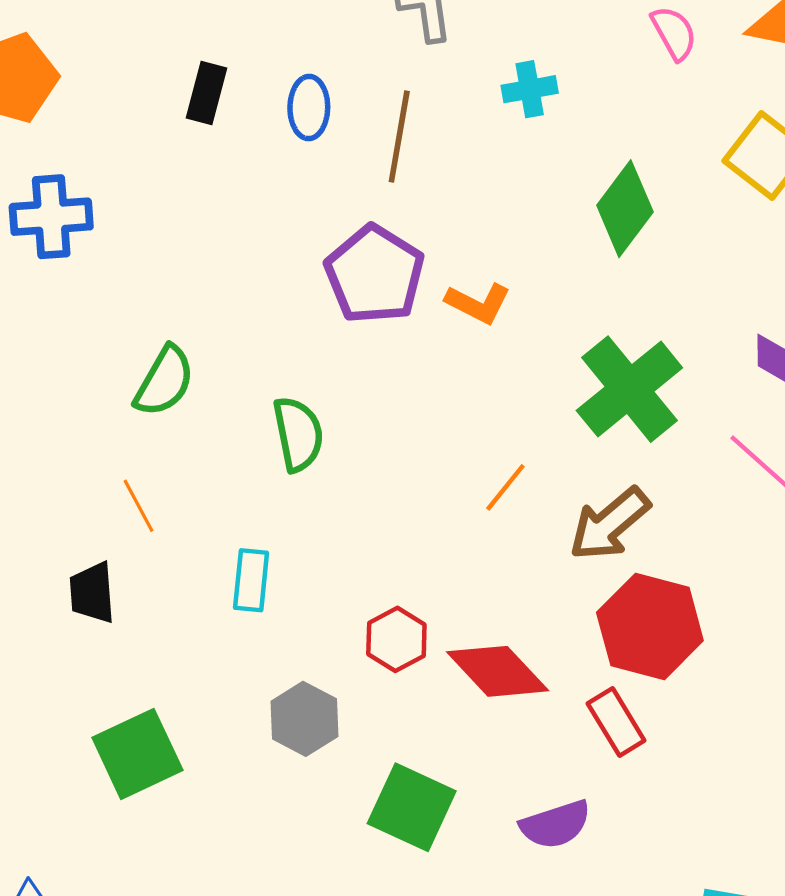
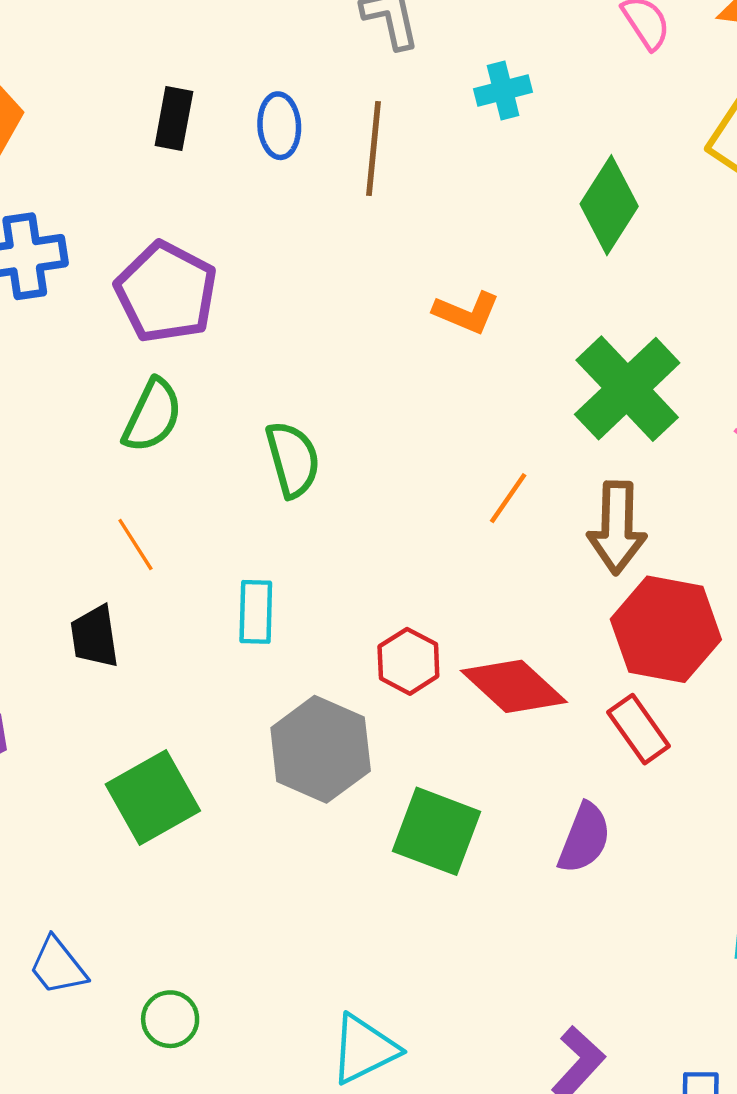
purple pentagon: (375, 274) -> (166, 292), moved
brown arrow: (610, 524) -> (617, 528), turned -44
gray hexagon: (304, 719) -> (321, 749), size x1.4
purple semicircle: (556, 824) -> (584, 838), turned -46

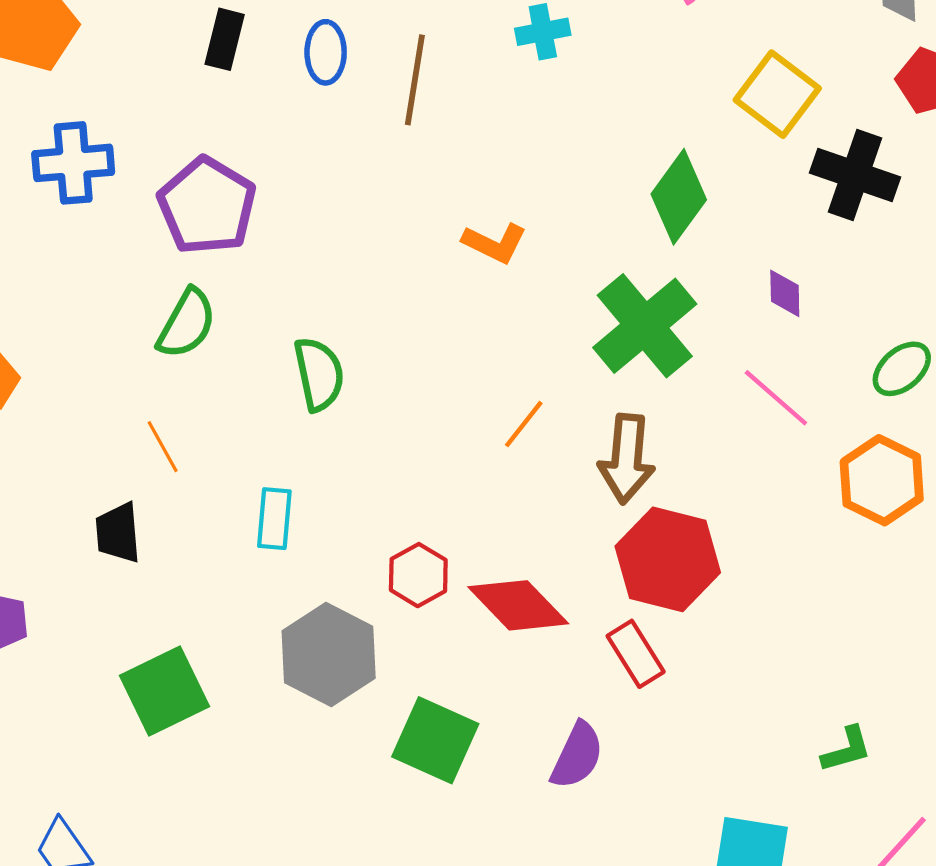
green diamond: (609, 205) -> (679, 197), moved

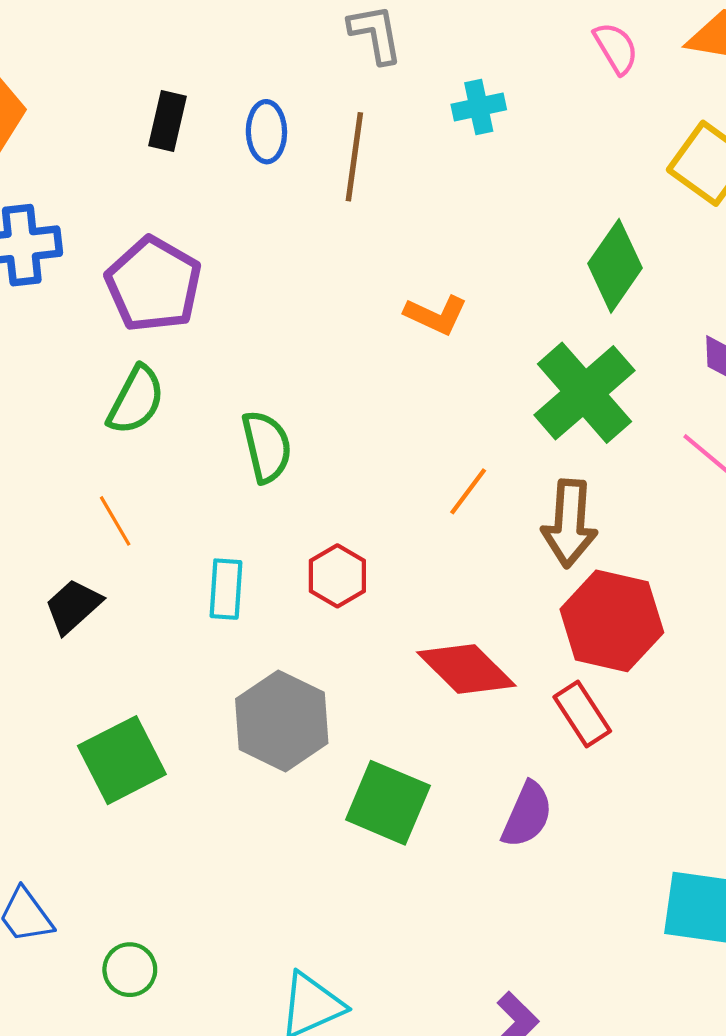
black trapezoid: (118, 533) -> (73, 606), turned 54
red hexagon: (418, 575) -> (337, 576), moved

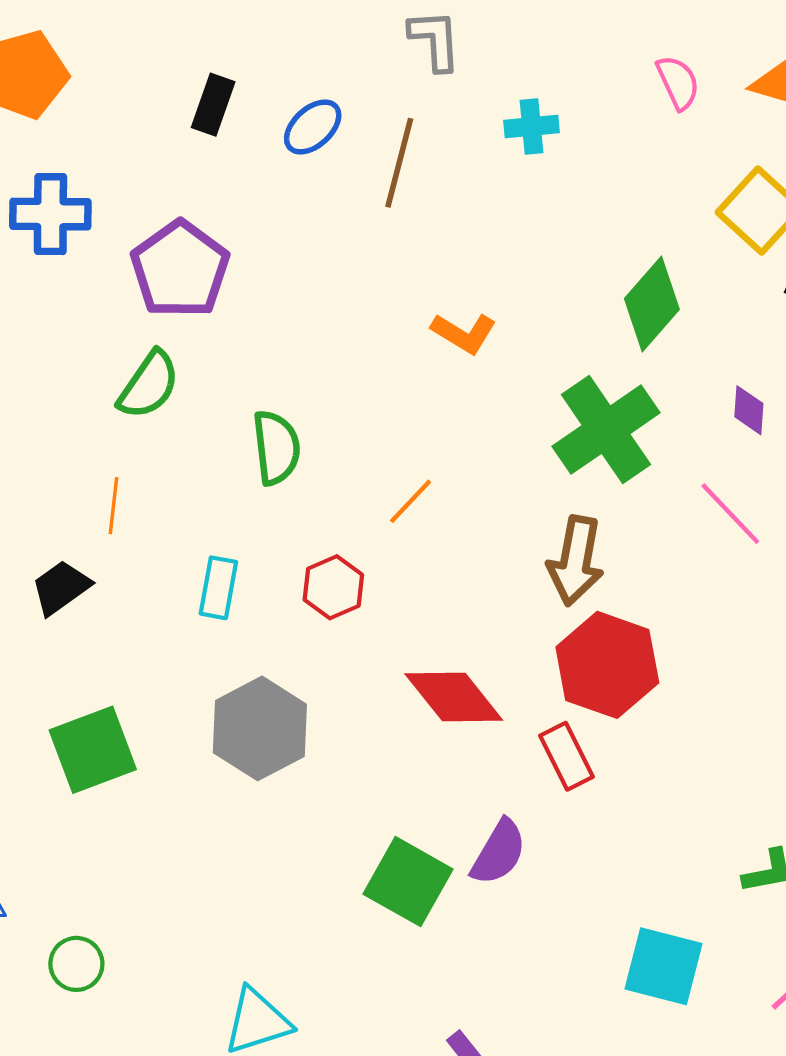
blue ellipse: (266, 132) -> (313, 127), turned 42
orange line: (468, 491) -> (411, 501), moved
orange line: (115, 521) -> (113, 506), turned 30
green square: (388, 803) -> (408, 882), moved

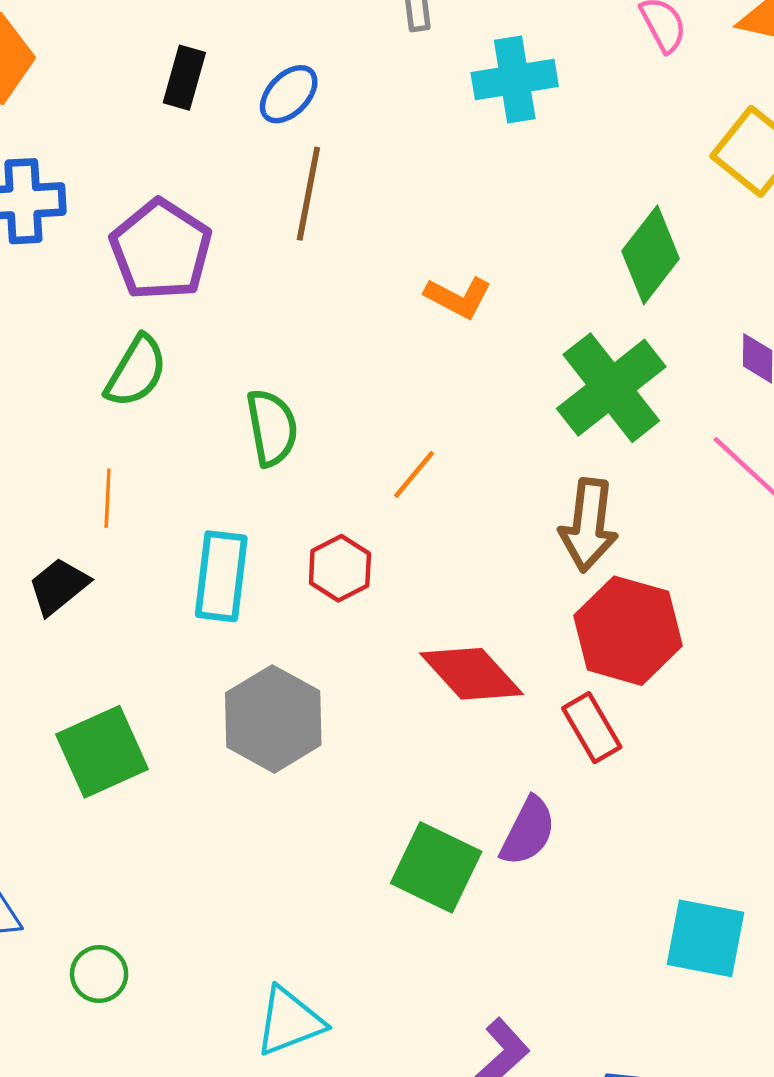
cyan cross: (532, 126) -> (515, 79), size x1.5
brown line: (399, 163) -> (308, 194), moved
cyan rectangle: (218, 588) -> (221, 576), size x1.4

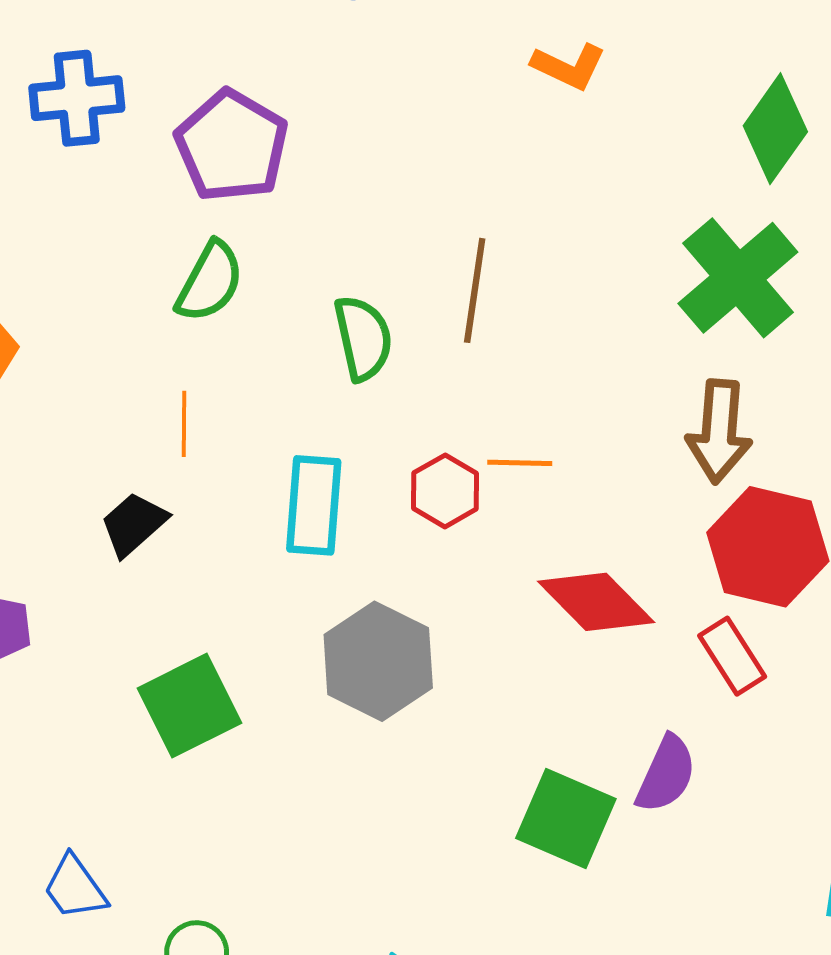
brown line: (308, 194) -> (475, 290), moved
orange L-shape: (458, 297) -> (569, 66), moved
orange line: (414, 474) -> (520, 463), moved, turned 54

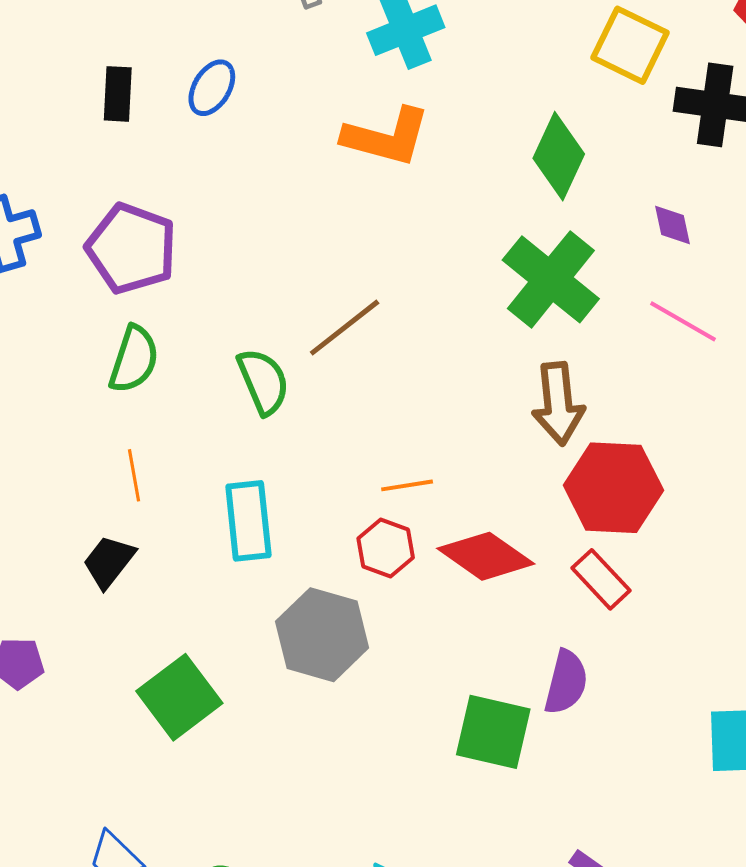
orange L-shape: (569, 66) -> (386, 137), size x1.5
brown line: (475, 290) -> (345, 328), turned 54
orange line: (520, 463) -> (407, 485), moved
red hexagon: (445, 491) -> (386, 548), moved

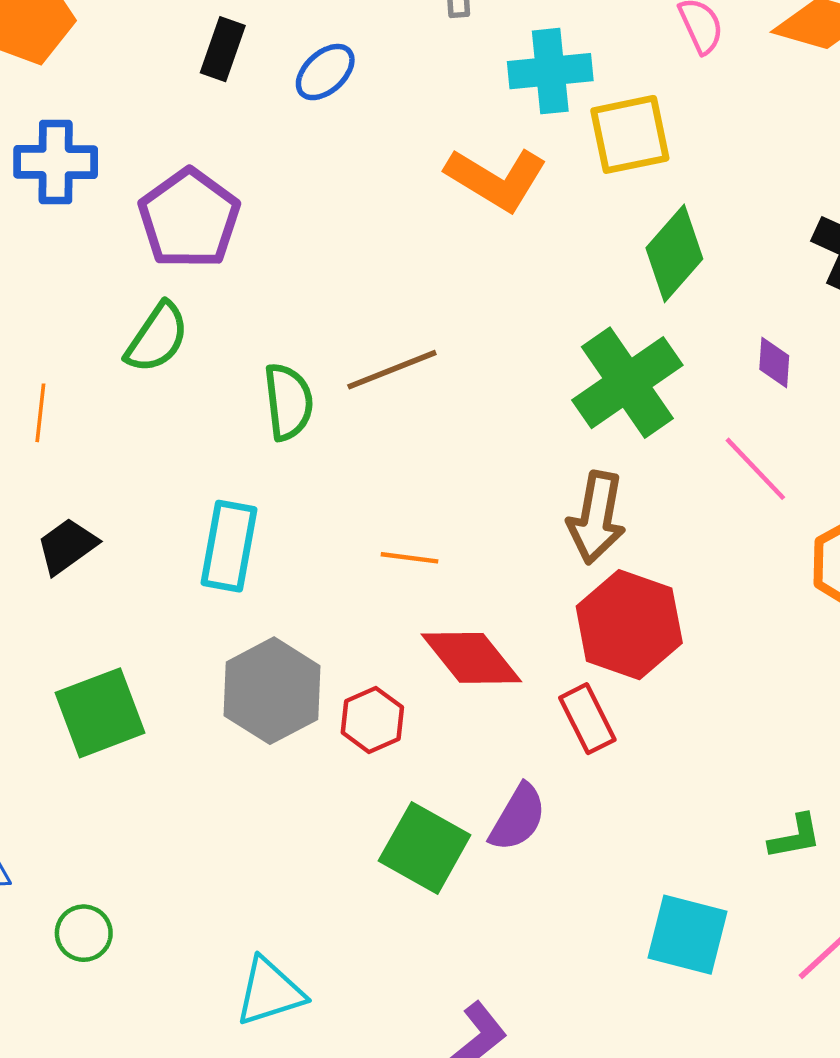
yellow square: (630, 45) -> (630, 134), moved, turned 36
orange line: (134, 475) -> (40, 413), moved
red hexagon: (386, 548) -> (372, 720), moved

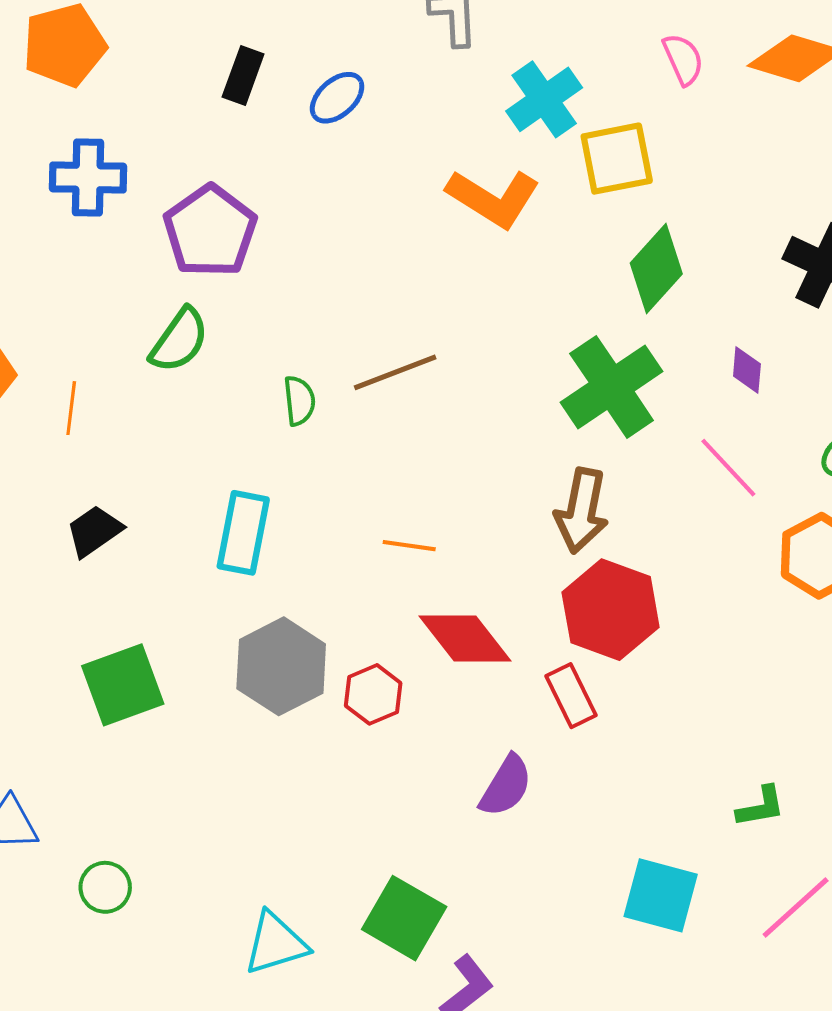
cyan cross: (550, 71) -> (544, 99), turned -30
green semicircle: (288, 402) -> (299, 401), size x0.7
green square: (425, 848) -> (404, 918), moved

